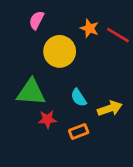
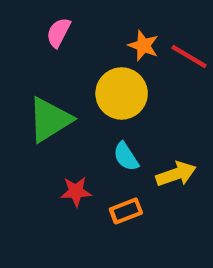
yellow circle: (60, 51) -> (122, 93), moved
green triangle: (31, 92) -> (50, 120), moved, turned -36

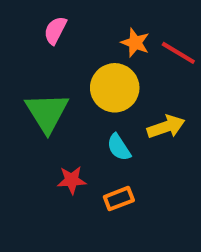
green triangle: (50, 120) -> (47, 112), turned -30
yellow arrow: (176, 174) -> (166, 127), moved

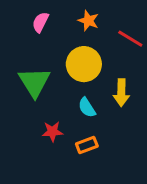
orange star: (135, 43) -> (88, 21), moved
yellow arrow: (166, 127) -> (121, 93), turned 110

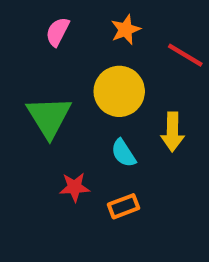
orange star: (88, 21) -> (126, 30), turned 30

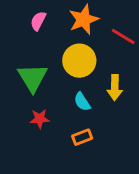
orange star: (126, 30) -> (84, 20), size x1.5
red star: (75, 187) -> (40, 119), moved

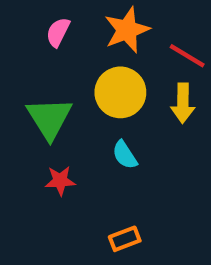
yellow arrow: (115, 88) -> (183, 103), moved
orange rectangle: (82, 137) -> (125, 239), moved

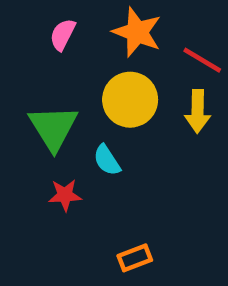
orange star: (127, 30) -> (137, 32), turned -30
cyan semicircle: (125, 155) -> (107, 160), moved

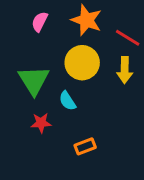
orange rectangle: (135, 258) -> (85, 146), moved

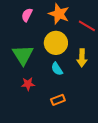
yellow arrow: (125, 70) -> (82, 58), moved
cyan semicircle: (67, 101) -> (57, 69), moved

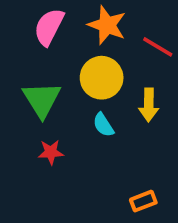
pink semicircle: (27, 15) -> (49, 27), size x1.5
orange rectangle: (58, 100) -> (143, 201), moved

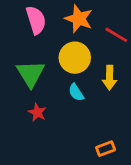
pink semicircle: (49, 27) -> (36, 20), turned 136
red star: (51, 152) -> (37, 112), turned 30

